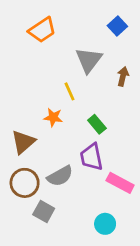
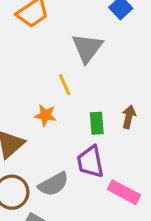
brown arrow: (123, 76) -> (129, 117), moved
green rectangle: (97, 124) -> (97, 123), turned 36

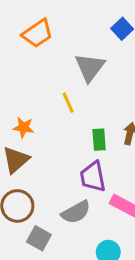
orange star: (45, 115) -> (24, 127), moved
gray semicircle: (53, 184) -> (76, 212), moved

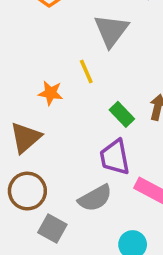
orange star: (24, 127) -> (51, 93), moved
green rectangle: (99, 140) -> (122, 114), turned -40

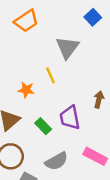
green rectangle: (122, 114) -> (43, 126), moved
purple trapezoid: (115, 157) -> (70, 118), moved

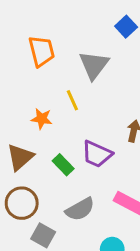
orange trapezoid: (26, 21) -> (42, 51), moved, turned -70
purple trapezoid: (70, 118) -> (97, 154), turned -55

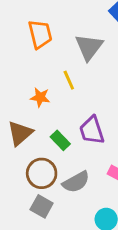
purple trapezoid: (97, 154) -> (92, 130), turned 48
brown circle: (22, 203) -> (42, 173), moved

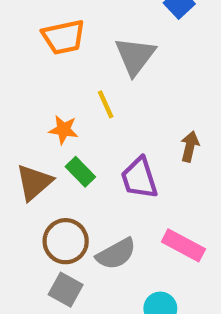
orange trapezoid: (40, 34) -> (64, 37), turned 92
green rectangle: (60, 140) -> (80, 172), moved

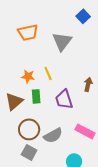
yellow line: (106, 104) -> (48, 73), moved
green rectangle: (80, 172) -> (36, 96), turned 40

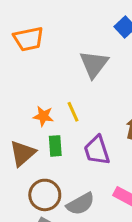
orange trapezoid: (28, 32) -> (28, 39), moved

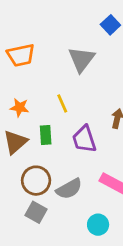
orange trapezoid: (28, 39) -> (21, 55), moved
orange star: (43, 116) -> (19, 108), moved

